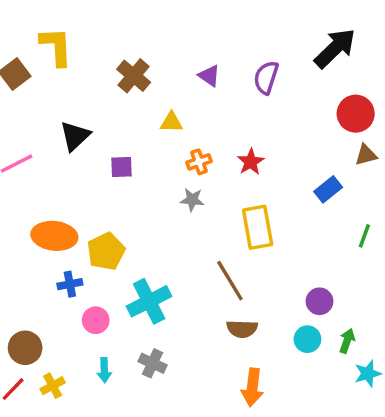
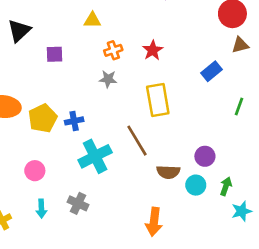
blue cross: (70, 284) -> (74, 121), moved
cyan cross: (149, 301) -> (95, 156), moved
brown semicircle: (242, 329) -> (168, 172), moved

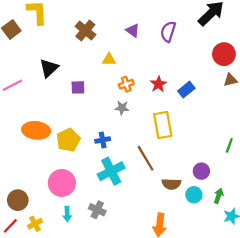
blue rectangle: (211, 71) -> (186, 90), moved
green line: (239, 107) -> (229, 145), moved
blue cross: (74, 121) -> (103, 140), moved
pink circle: (35, 171) -> (62, 183), size x1.6

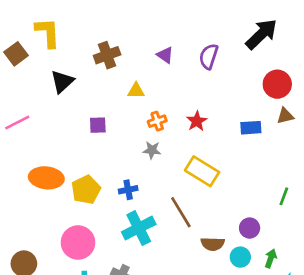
brown cross: (85, 30) -> (107, 55), turned 30
black triangle: (49, 68) -> (62, 82), moved
blue rectangle: (186, 90) -> (251, 128), moved, turned 35
yellow rectangle: (163, 125) -> (202, 171), turned -48

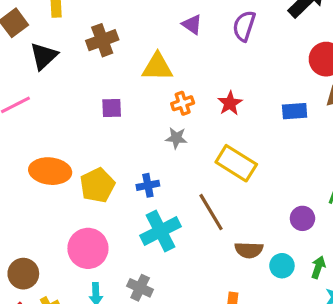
brown cross: (107, 55) -> (102, 40), moved
black triangle: (62, 82) -> (44, 56), moved
yellow triangle: (136, 91) -> (157, 67), size x1.5
purple circle: (250, 228) -> (302, 218), moved

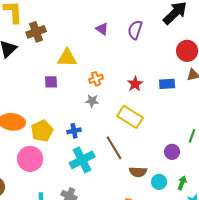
brown cross: (102, 40) -> (36, 32), moved
yellow triangle: (157, 67) -> (67, 58), moved
red star: (230, 103) -> (135, 84), moved
pink circle: (88, 248) -> (30, 159), moved

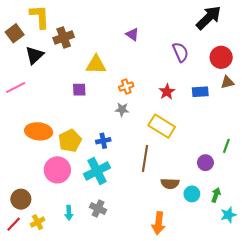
purple semicircle: (135, 30) -> (180, 52), moved, turned 138
brown line: (114, 148) -> (145, 158), turned 40
cyan cross: (82, 160) -> (97, 171), moved

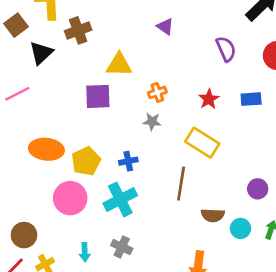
purple square: (79, 90) -> (98, 96), size x1.5

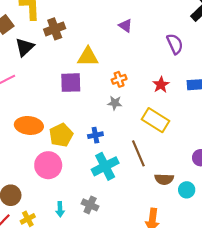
brown line: (181, 184) -> (138, 153), turned -32
cyan cross: (120, 199) -> (105, 166), moved

